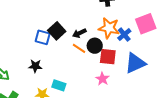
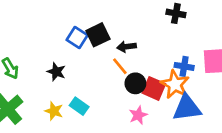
orange star: (109, 28) -> (175, 84), moved
blue cross: (124, 35) -> (184, 66), turned 32
black circle: (95, 46) -> (135, 83), moved

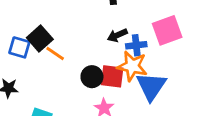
black arrow: (127, 47) -> (117, 35), moved
orange line: (120, 66) -> (55, 53), moved
blue triangle: (187, 108) -> (151, 86), turned -32

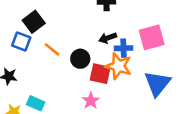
black square: (40, 38) -> (34, 22), moved
black circle: (92, 77) -> (80, 59), moved
blue triangle: (151, 86) -> (157, 83), moved

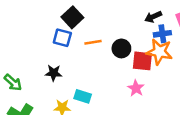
black arrow: (108, 38) -> (153, 17), moved
orange line: (52, 49) -> (93, 42), turned -42

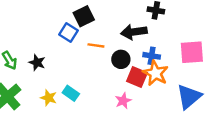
black arrow: (153, 17) -> (134, 32), moved, size x1.5
blue cross: (162, 34) -> (152, 56), moved
black star: (54, 73) -> (37, 62), moved

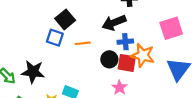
blue cross: (152, 56) -> (125, 42), moved
black circle: (121, 59) -> (109, 59), moved
black star: (37, 62) -> (33, 72), size x1.5

